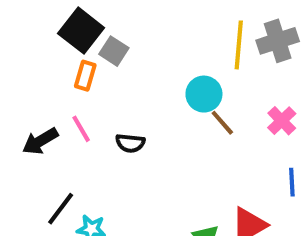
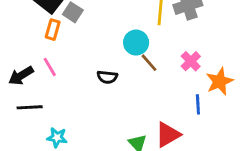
black semicircle: (130, 143) -> (107, 77), moved
black line: (61, 209) -> (30, 107), moved, turned 50

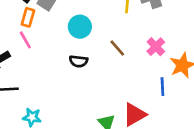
cyan circle: (136, 43) -> (80, 27), moved
pink line: (50, 67) -> (25, 40), moved

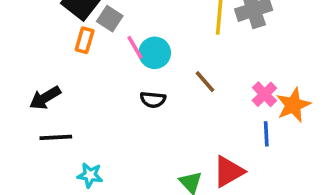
pink line: (25, 40) -> (135, 47), moved
pink cross: (156, 47) -> (264, 94), moved

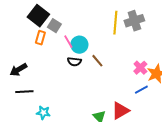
brown line: (205, 82) -> (97, 61), moved
black semicircle: (153, 100) -> (74, 62), moved
blue line: (266, 134) -> (141, 90), turned 64

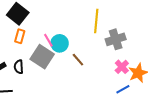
gray cross: (134, 21) -> (116, 39), moved
gray square: (54, 26) -> (42, 57), moved, size x1.6
black semicircle: (74, 62) -> (19, 67), moved, turned 80

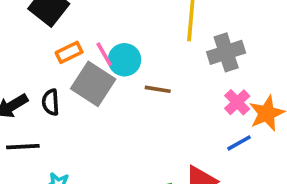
orange rectangle: (20, 36) -> (69, 52), moved, turned 48
brown line: (78, 60) -> (158, 89), turned -40

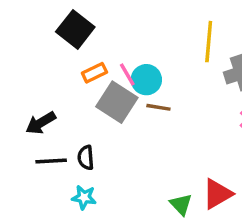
brown line: (158, 89) -> (158, 107), moved
black semicircle: (51, 102) -> (86, 158), moved

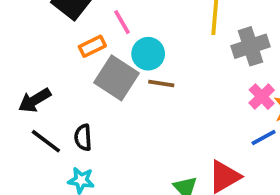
pink line: (127, 74) -> (122, 22), moved
black line: (51, 161) -> (46, 141), turned 40

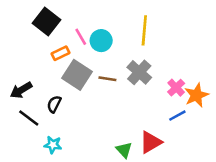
gray cross: (251, 46) -> (139, 72), moved, turned -30
cyan circle: (148, 54) -> (101, 41), moved
black semicircle: (83, 137) -> (54, 104), moved, turned 30

